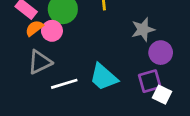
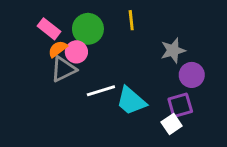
gray triangle: (40, 62) -> (63, 69), moved
white line: (64, 84) -> (101, 91), moved
white square: (162, 95) -> (172, 124), moved, turned 30

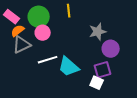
pink circle: (76, 52) -> (43, 33), moved
white square: (172, 124) -> (97, 83), turned -32

